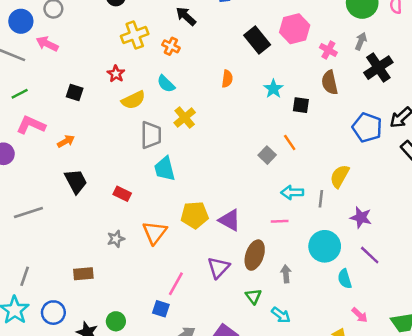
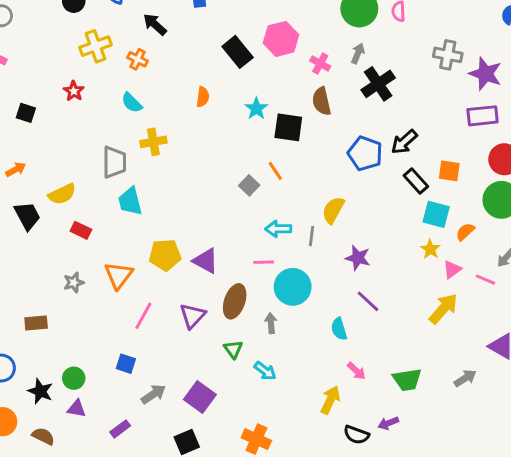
yellow semicircle: (133, 100) -> (62, 194), moved
black square: (301, 105) -> (288, 127), size x1.5
yellow cross: (185, 118) -> (153, 142), turned 30
cyan circle: (325, 246) -> (293, 287), moved
pink line: (176, 284) -> (143, 316), moved

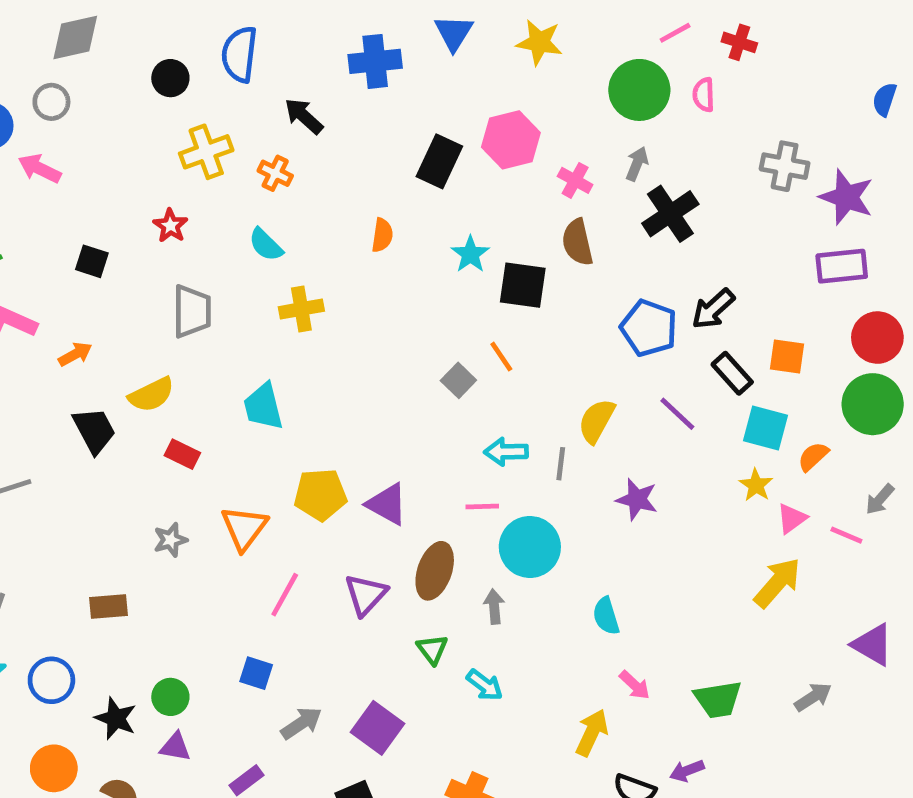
black rectangle: (238, 52) -> (439, 161), turned 64
gray trapezoid: (114, 162) -> (192, 311), moved
purple line: (368, 301) -> (677, 414), moved

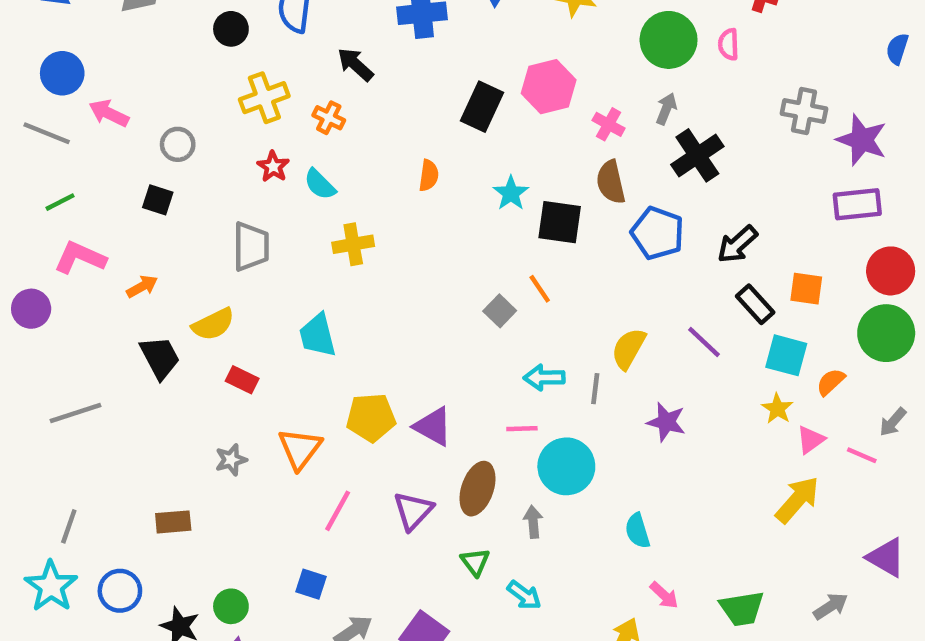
gray circle: (51, 102) -> (178, 144), moved
red star: (170, 226) -> (273, 167), moved
blue pentagon: (649, 328) -> (657, 233), moved

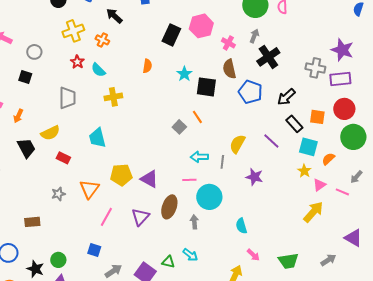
gray cross: (804, 111) -> (315, 68), moved
red circle: (891, 271) -> (344, 109), moved
orange arrow: (142, 286) -> (18, 116), turned 144
green triangle: (475, 562) -> (168, 262), moved, turned -40

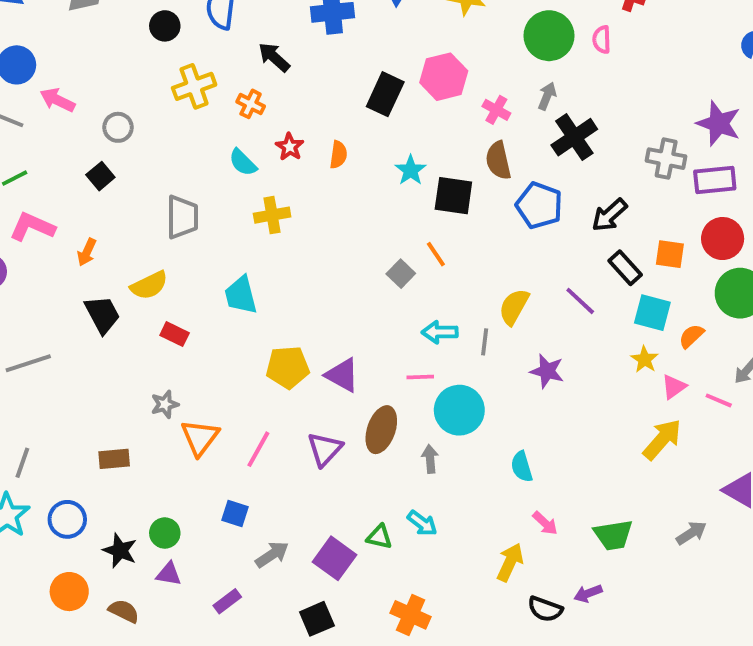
red star: (77, 62) -> (290, 147), moved
black square: (25, 77) -> (100, 176), turned 32
orange triangle: (89, 189) -> (200, 437), moved

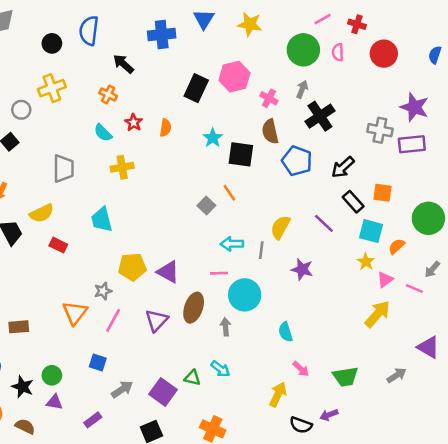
yellow cross: (194, 86) -> (52, 88), moved
red circle: (723, 239) -> (384, 54), moved
gray star: (165, 404) -> (103, 291), moved

